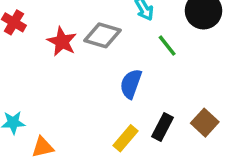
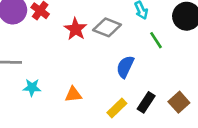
orange triangle: (43, 147) -> (73, 94), moved

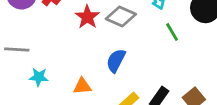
blue semicircle: (125, 67) -> (116, 61), moved

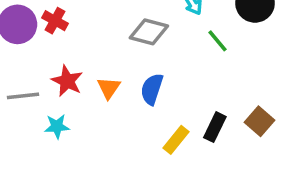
red star: (87, 17) -> (67, 81), moved
orange triangle: (82, 86) -> (109, 88), moved, turned -42

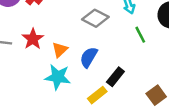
cyan star: (57, 126) -> (58, 77), moved, size x1.5
black rectangle: (215, 127) -> (115, 77), moved

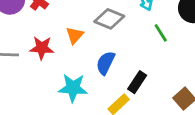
red star: (33, 39) -> (42, 48), turned -30
orange triangle: (60, 50) -> (75, 35), moved

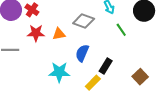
orange triangle: (75, 35) -> (59, 34), turned 40
red star: (42, 48) -> (36, 33), moved

